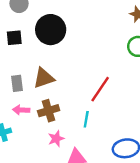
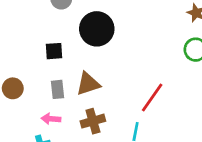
black square: (14, 38) -> (54, 51), moved
pink arrow: (21, 110) -> (51, 119), moved

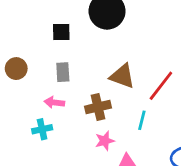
brown triangle: (88, 84) -> (122, 76), moved, turned 35

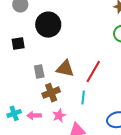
gray rectangle: (63, 72) -> (39, 72), moved
pink arrow: (54, 102) -> (34, 115), moved

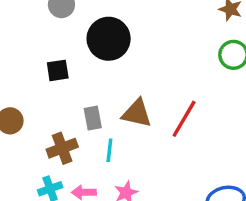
brown cross: (51, 93) -> (62, 148), moved
cyan line: (83, 98) -> (109, 150), moved

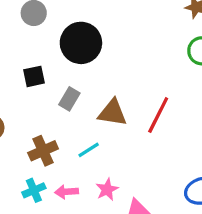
gray rectangle: (93, 118) -> (69, 99), moved, turned 45
cyan line: (109, 150) -> (89, 150), turned 55

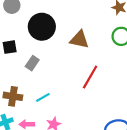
brown triangle: (112, 113) -> (79, 40), moved
brown cross: (43, 151) -> (13, 96), turned 30

